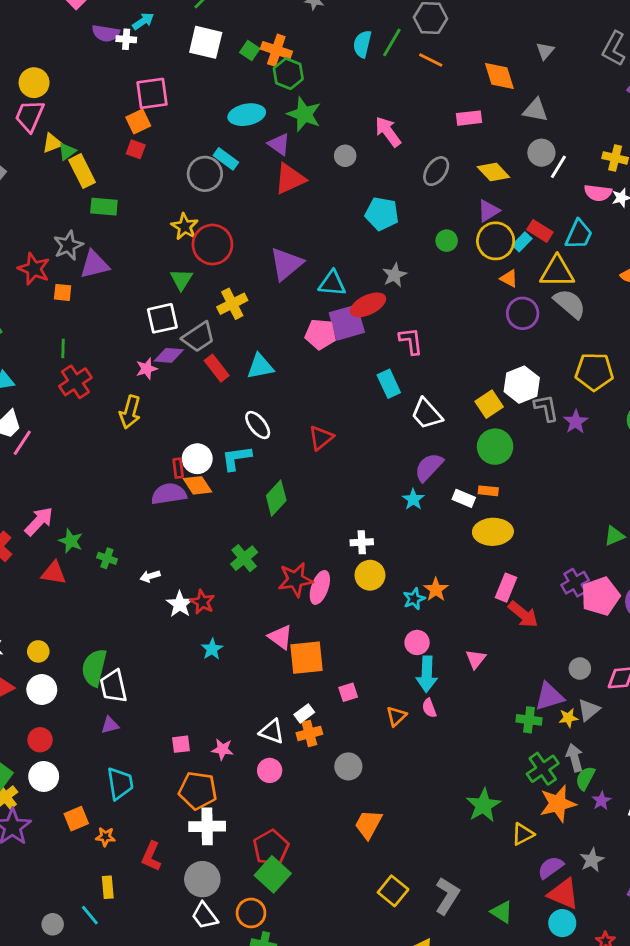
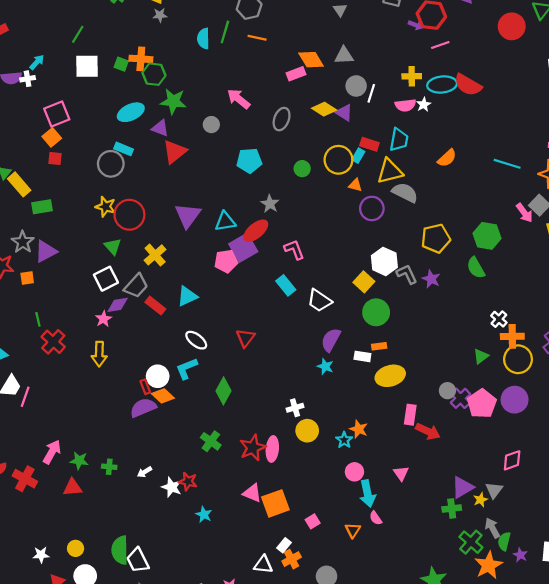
orange diamond: (499, 76) -> (311, 60), moved
purple triangle: (489, 211) -> (344, 113), moved, turned -42
gray circle: (580, 669) -> (447, 391), moved

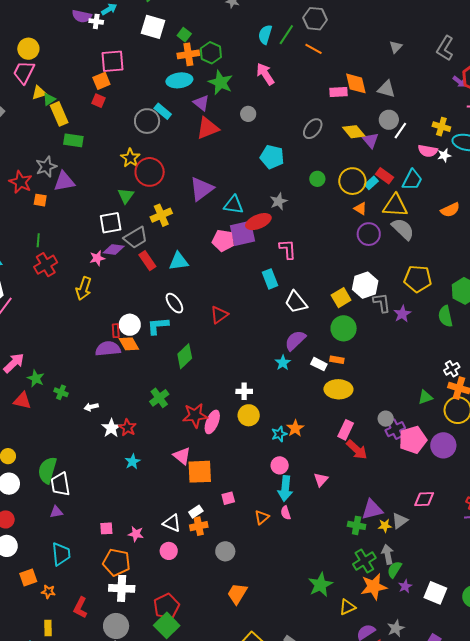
orange cross: (141, 59) -> (188, 54), moved, turned -30
pink arrow: (239, 99) -> (265, 74), moved

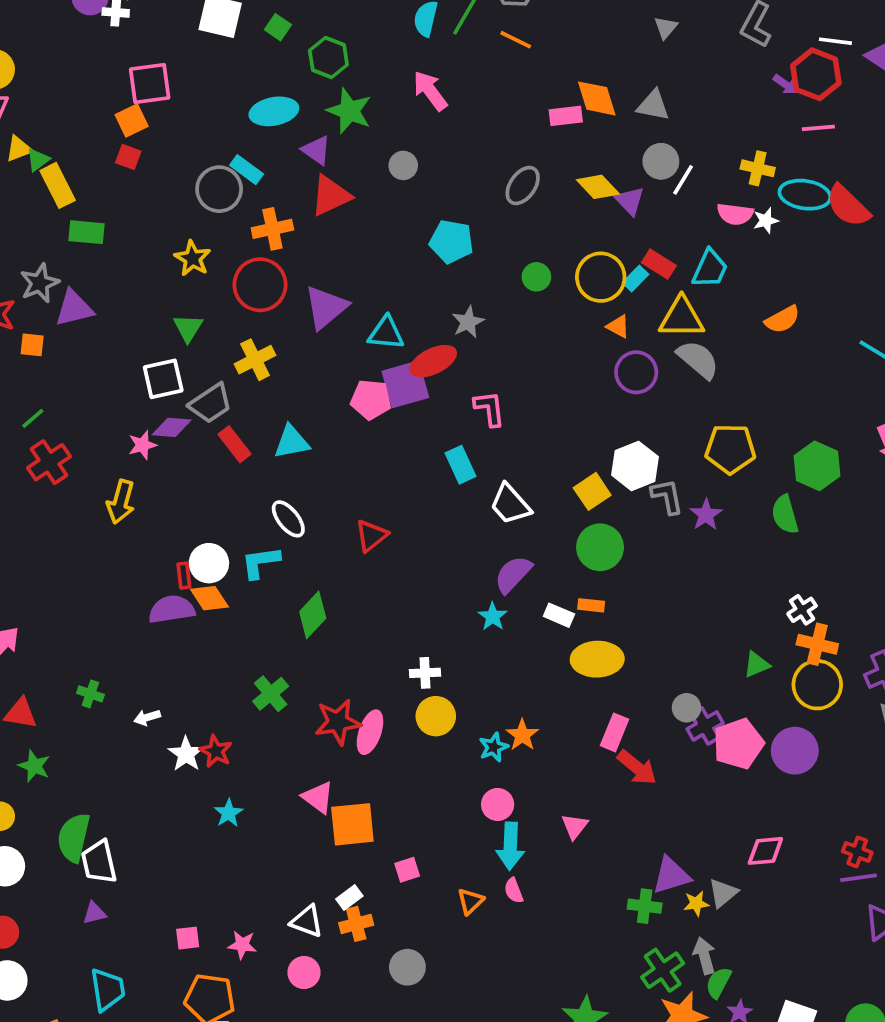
orange cross: (188, 54) -> (272, 229), moved
red circle: (150, 172) -> (260, 285), moved
green line: (38, 240) -> (33, 418), turned 48
green star: (36, 378) -> (34, 766), moved

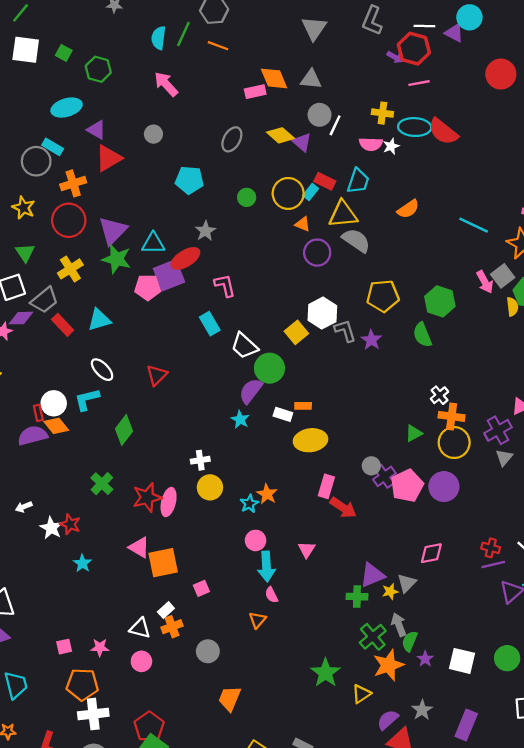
gray triangle: (666, 28) -> (314, 28), size x1.6
green star: (349, 111) -> (117, 259), moved
green circle: (600, 547) -> (269, 368), moved
orange triangle: (470, 901) -> (257, 620), moved

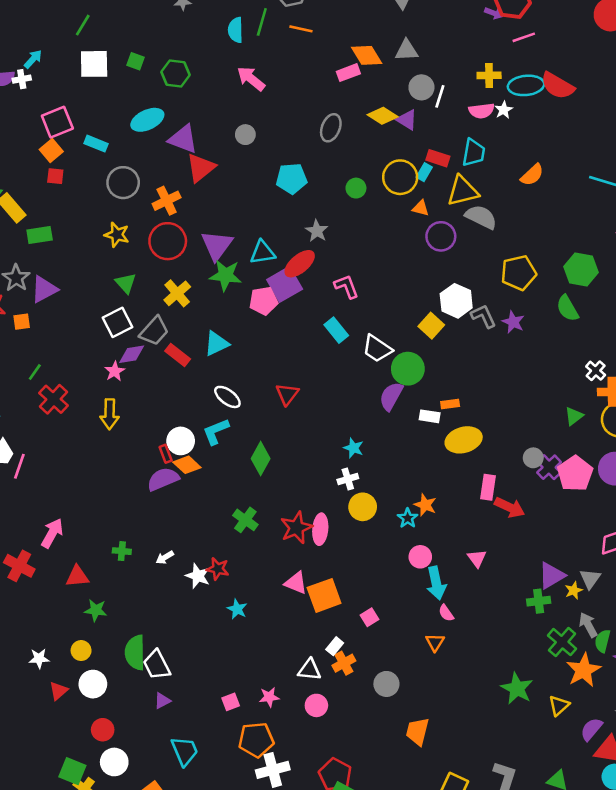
purple triangle: (96, 130) -> (183, 139), size x1.4
cyan rectangle: (53, 147) -> (96, 144), moved
cyan star: (240, 419) -> (353, 448), moved

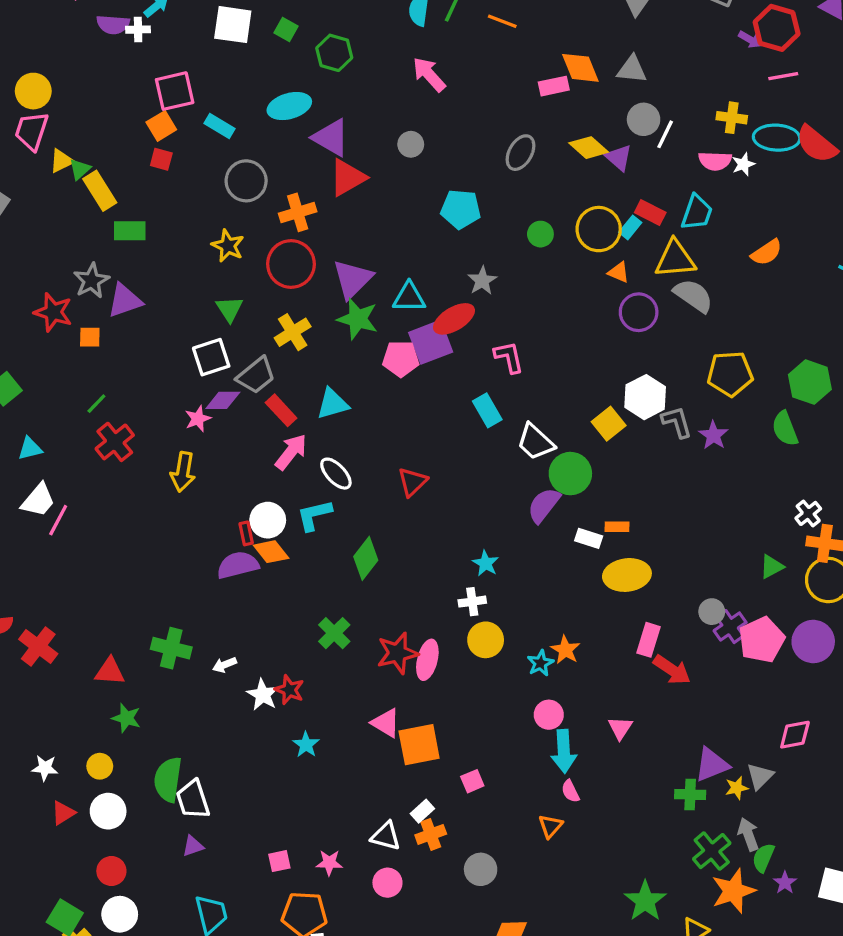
pink arrow: (52, 533) -> (291, 452), moved
green cross: (122, 551) -> (171, 648), size x1.6

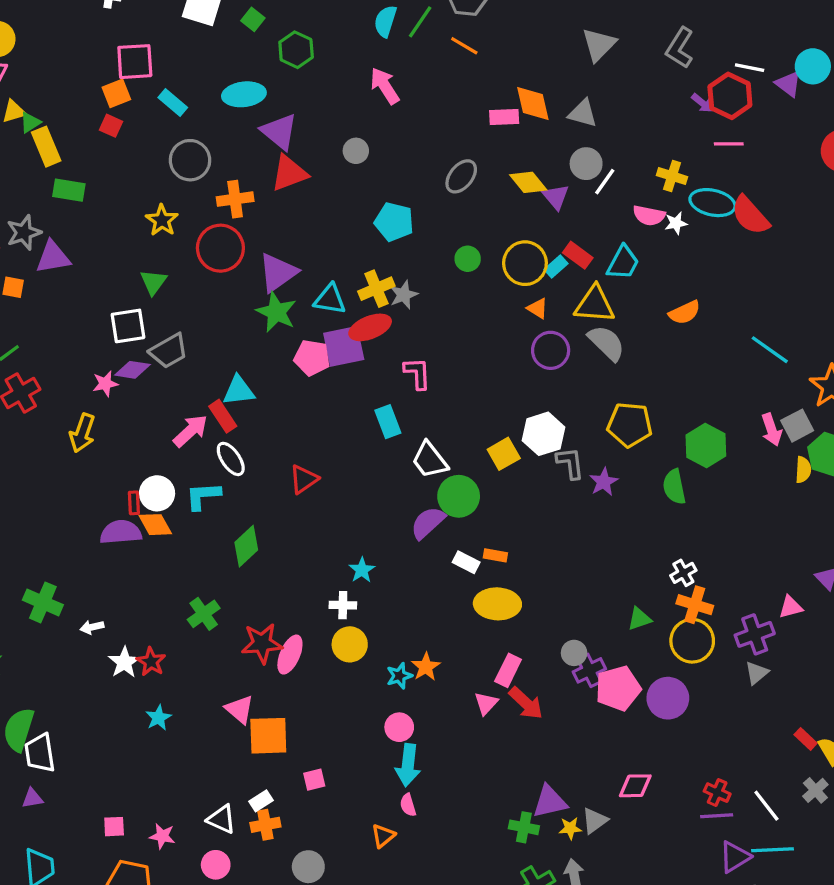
yellow cross: (293, 332) -> (376, 289), moved
red rectangle: (281, 410) -> (223, 416), moved
pink triangle: (620, 728) -> (486, 703), moved

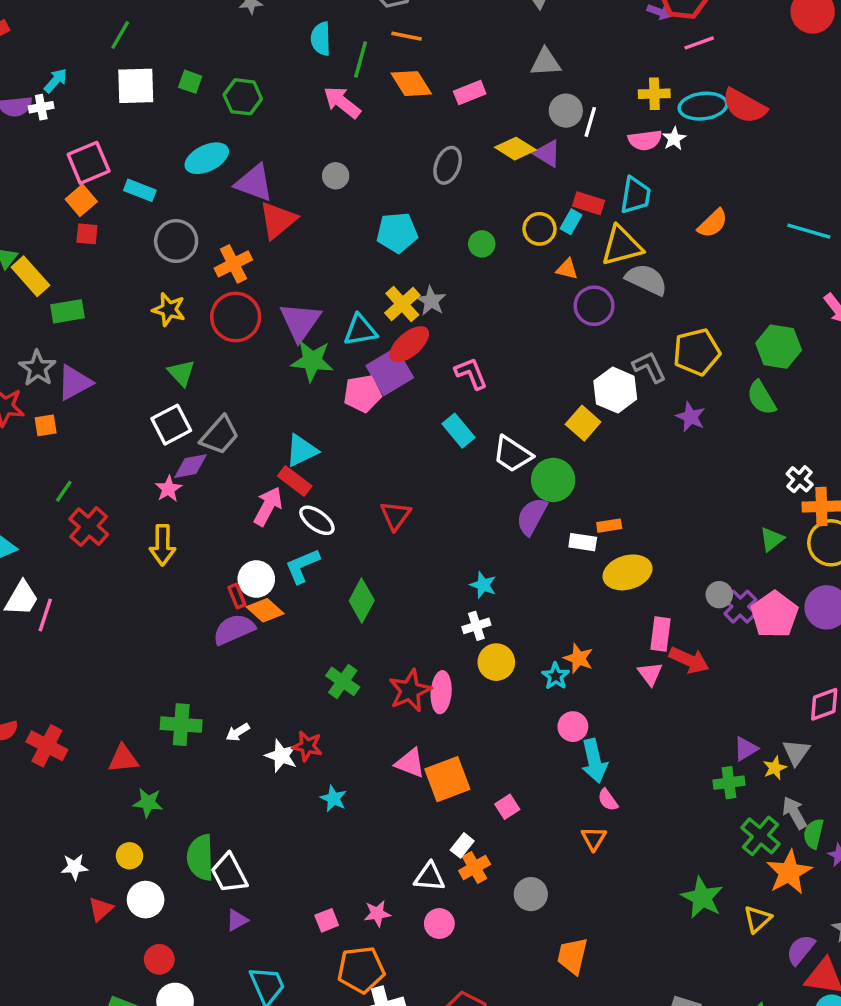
green line: (420, 22) -> (361, 59), moved
orange diamond: (533, 103) -> (411, 84), moved
yellow circle: (525, 263) -> (540, 229), size x0.7
gray L-shape: (570, 463) -> (649, 367), moved
purple triangle: (550, 802) -> (746, 749), size x0.7

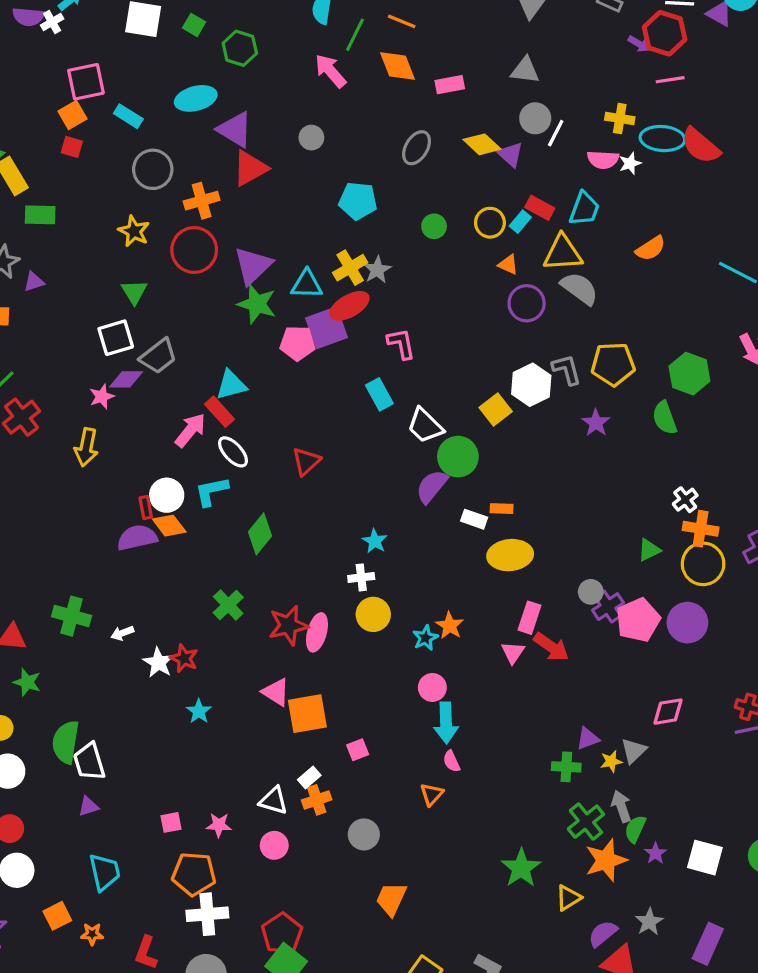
white cross: (41, 107) -> (52, 22), turned -30
purple triangle: (74, 383) -> (34, 282), size x0.6

